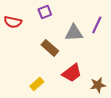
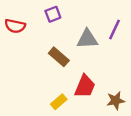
red trapezoid: (72, 73) -> (85, 86), turned -30
yellow rectangle: (37, 84) -> (59, 102), moved

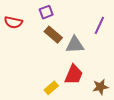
gray triangle: (87, 39) -> (75, 45), moved
brown rectangle: (59, 57) -> (53, 35), moved

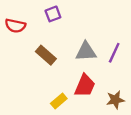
purple line: (99, 25) -> (114, 53), moved
brown rectangle: (53, 35) -> (46, 55), moved

